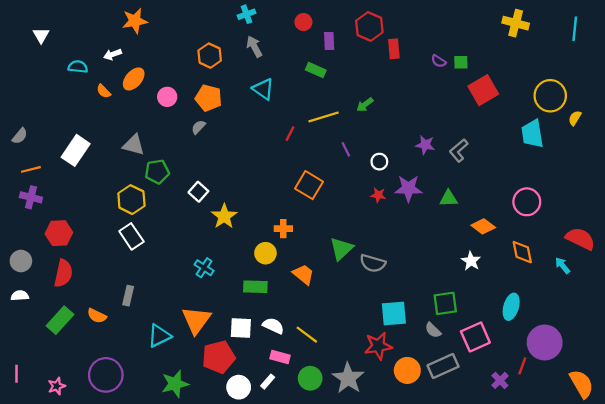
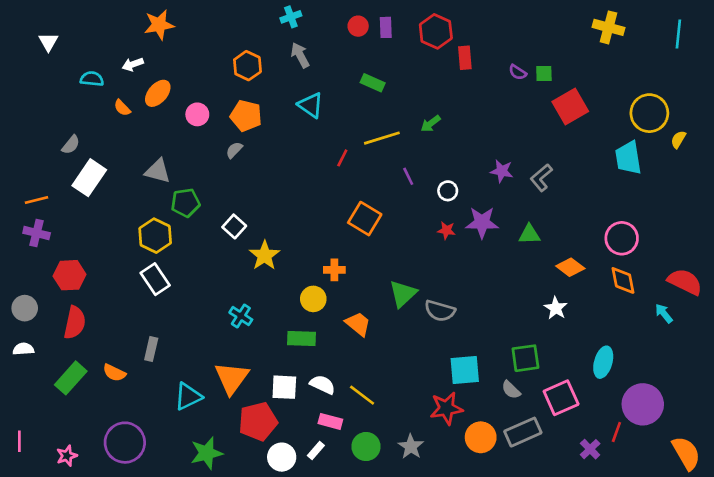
purple rectangle: (329, 41) -> (386, 27), moved
gray semicircle: (20, 136) -> (71, 145), moved
orange diamond: (522, 252) -> (623, 280), moved
gray star: (348, 378) -> (411, 447), size x0.7

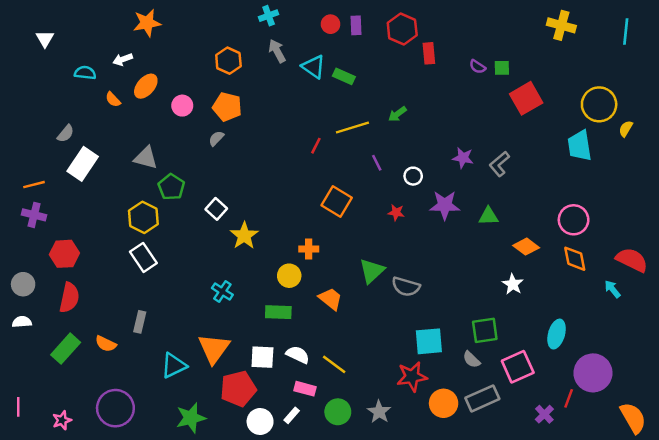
cyan triangle: (311, 105) -> (313, 67), moved
green pentagon: (185, 203) -> (171, 187), turned -30
red star: (446, 230) -> (396, 213), moved

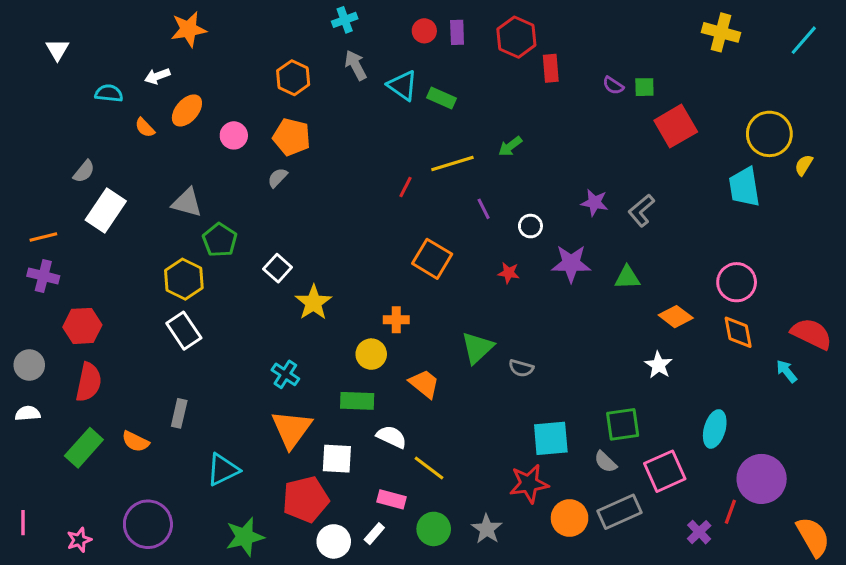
cyan line: (626, 31) -> (804, 40), turned 35
gray semicircle: (406, 287) -> (521, 368), size x0.7
orange triangle: (214, 349) -> (292, 429), moved
white semicircle: (298, 355) -> (392, 437), moved

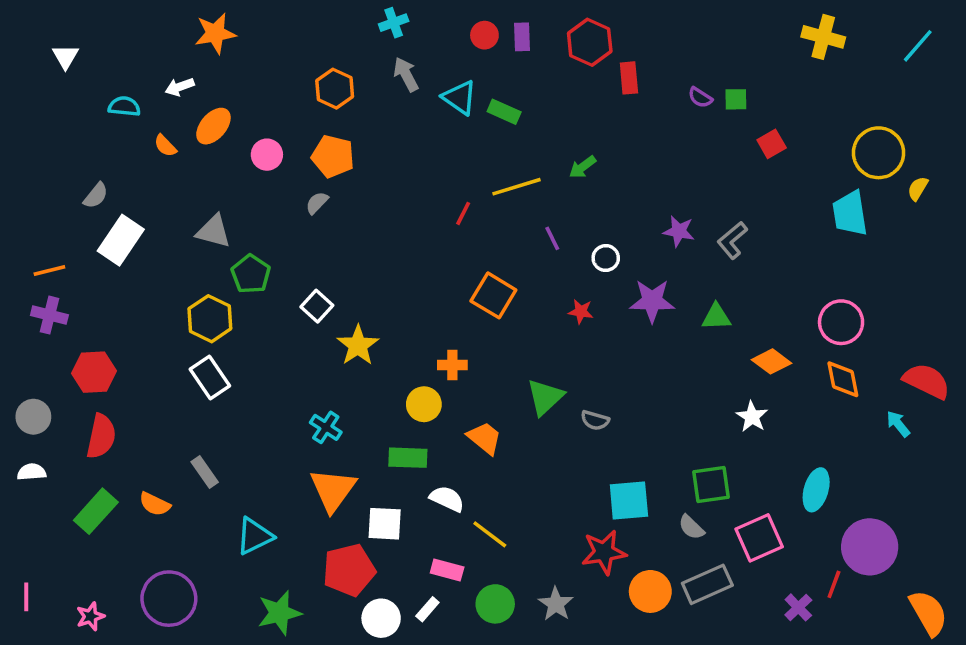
red square: (676, 126) -> (772, 144), size x0.6
gray rectangle: (179, 413) -> (205, 472), turned -48

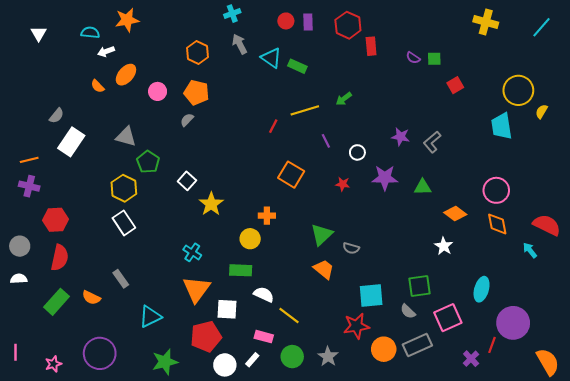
cyan semicircle: (124, 106) -> (90, 33), moved
orange trapezoid: (484, 438) -> (324, 269), moved

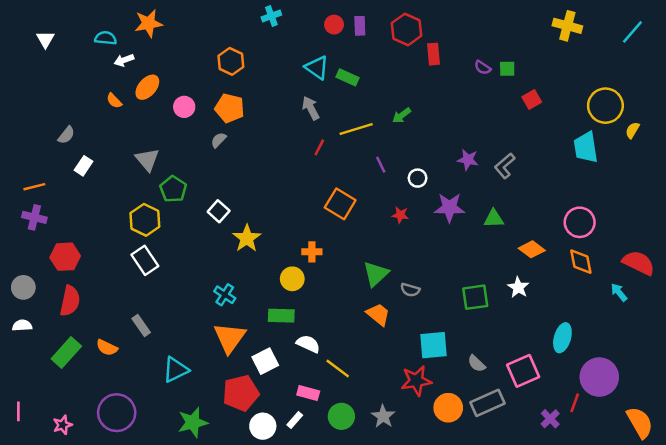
gray arrow: (240, 44) -> (311, 108), moved
gray triangle: (126, 137) -> (147, 160), turned 35
white rectangle: (71, 142) -> (83, 166), size x0.6
green square: (419, 286) -> (475, 297), moved
white square: (227, 309) -> (265, 361), turned -30

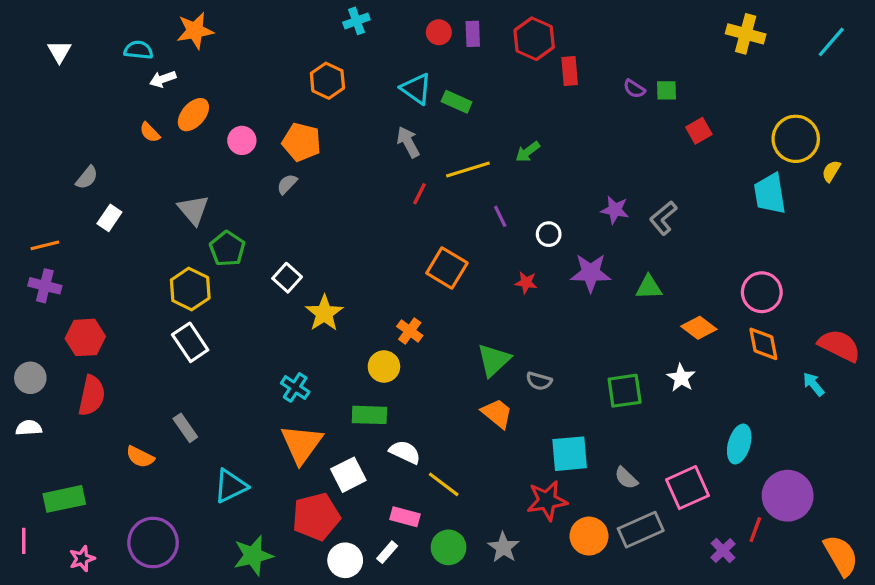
orange hexagon: (231, 61) -> (327, 81), moved
orange cross: (312, 252) -> (410, 331), turned 36
green rectangle: (66, 352) -> (64, 499), moved, turned 36

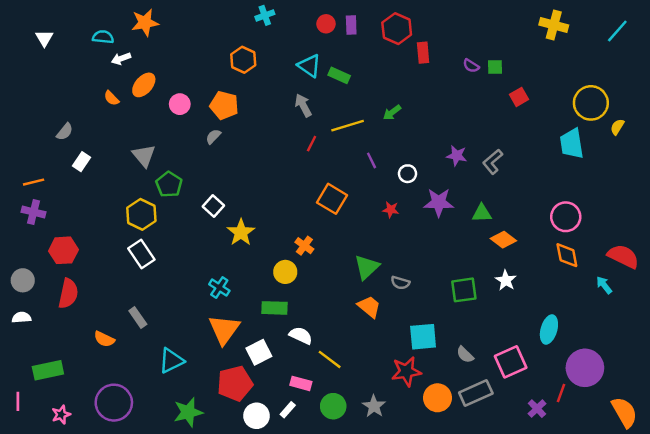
orange diamond: (699, 328) -> (503, 240), moved

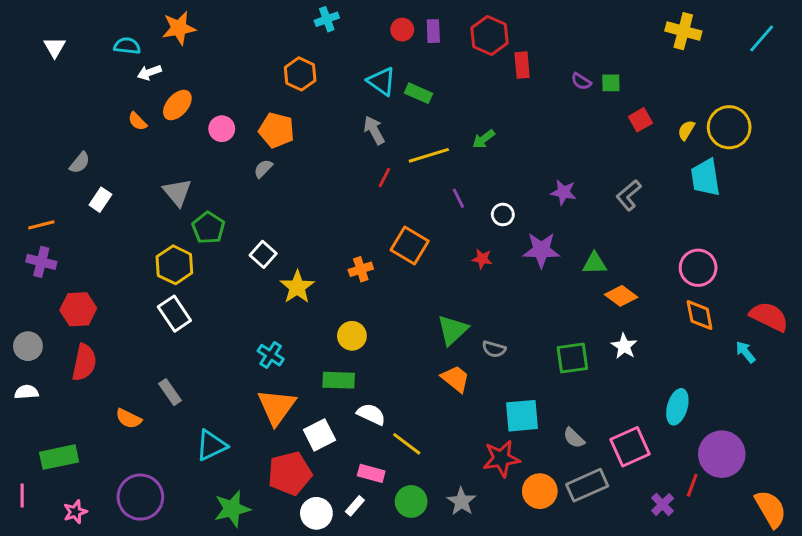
yellow semicircle: (617, 127) -> (686, 130), moved
gray L-shape: (493, 162) -> (629, 195), moved
orange cross: (304, 246) -> (361, 269), moved, turned 36

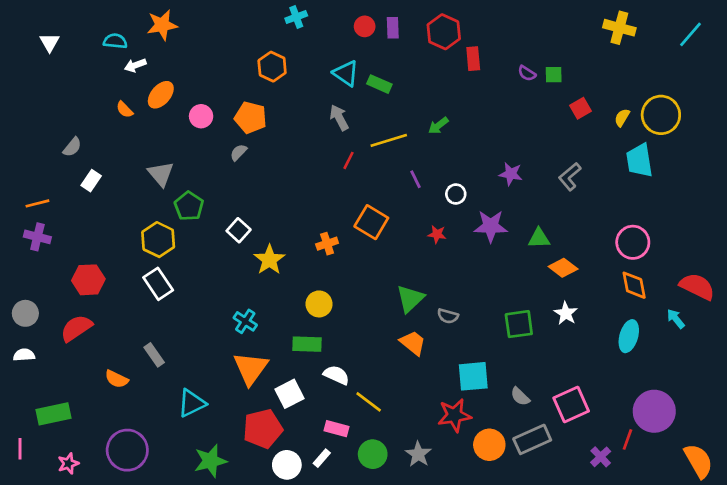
red hexagon: (78, 309) -> (88, 280), moved
red semicircle: (84, 362) -> (76, 328), turned -136
cyan ellipse: (677, 407) -> (629, 336), moved

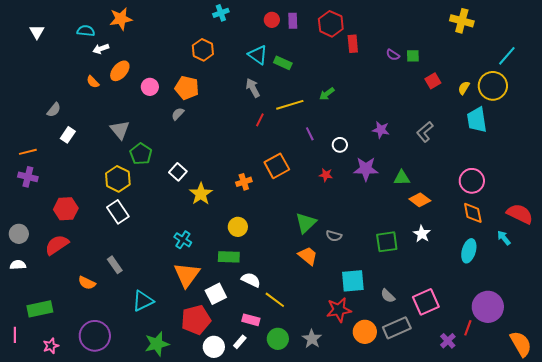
cyan line: (690, 34) -> (507, 56), moved
orange square: (371, 222) -> (277, 166), turned 30

